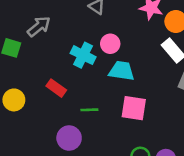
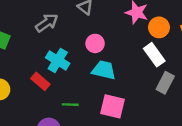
gray arrow: (39, 26) -> (47, 23), moved
cyan cross: (83, 55) -> (58, 61), moved

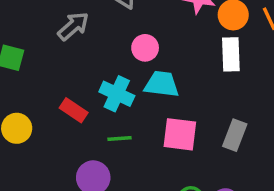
white rectangle: (154, 55) -> (231, 54), turned 40
cyan cross: (58, 61) -> (117, 94), moved
gray rectangle: (165, 83) -> (235, 135), moved

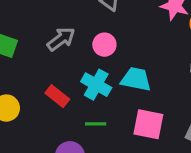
gray arrow: (73, 26) -> (61, 39), moved
pink circle: (145, 48) -> (104, 45), moved

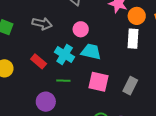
gray arrow: (61, 39) -> (42, 24), turned 48
pink circle: (104, 45) -> (81, 29), moved

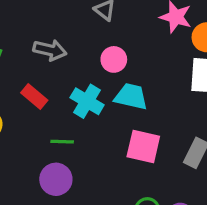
red rectangle: (39, 61) -> (34, 97), moved
green line: (63, 81) -> (62, 142), moved

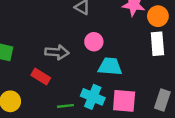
gray arrow: (50, 50) -> (57, 52), moved
cyan cross: (87, 101) -> (93, 97), moved

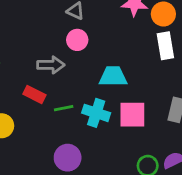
pink circle: (94, 42) -> (77, 40), moved
green line: (65, 106) -> (64, 108), moved

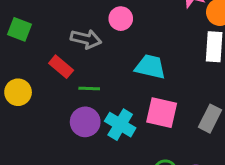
cyan cross: (96, 113) -> (120, 125), moved
purple circle: (68, 158) -> (85, 122), moved

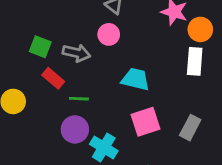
green square: (20, 29) -> (40, 47), moved
pink square: (162, 113) -> (146, 122), turned -32
cyan cross: (120, 125) -> (104, 147), moved

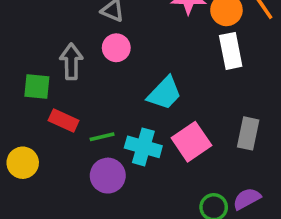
gray arrow: (76, 53) -> (71, 62), moved, turned -88
cyan trapezoid: (135, 79) -> (164, 93), turned 136
cyan cross: (104, 147) -> (143, 147), moved

